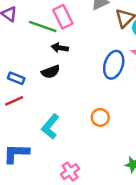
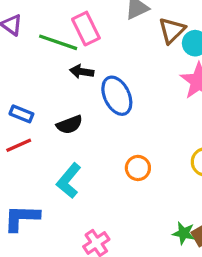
blue ellipse: (114, 65) -> (117, 96), moved, turned -44
black semicircle: (51, 72) -> (69, 125), moved

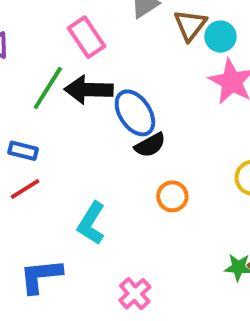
green line: (58, 42) -> (48, 88), moved, turned -69
black arrow: (82, 72) -> (89, 90), size x1.6
black semicircle: (69, 125) -> (150, 145), moved

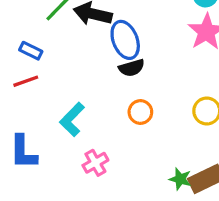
blue L-shape: (41, 276) -> (23, 152), turned -96
pink cross: (135, 294) -> (95, 163), moved

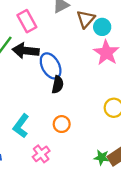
black semicircle: (132, 68) -> (58, 85), turned -54
orange circle: (140, 112) -> (62, 124), moved

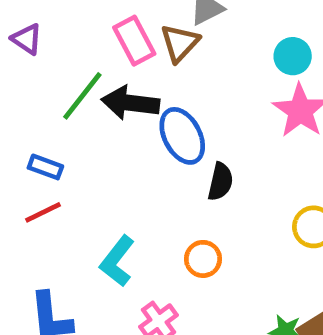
brown triangle: (86, 19) -> (180, 43), moved
black semicircle: (58, 85) -> (220, 182), moved

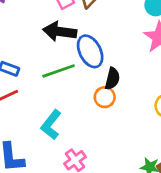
green line: (82, 96) -> (59, 71), moved, turned 32
orange circle: (203, 259) -> (105, 97), moved

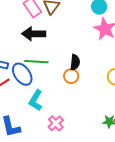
blue ellipse: (90, 51) -> (22, 74), moved
green line: (59, 71) -> (36, 62), turned 30

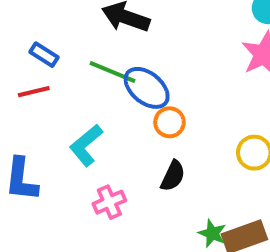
black semicircle: (75, 62) -> (173, 176), moved
blue ellipse: (22, 74) -> (147, 88), moved, turned -35

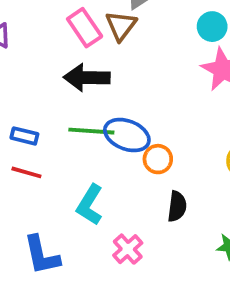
red line: (34, 92) -> (26, 172), turned 48

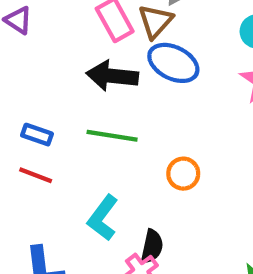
blue ellipse: (127, 135) -> (173, 63), moved
black semicircle: (177, 206) -> (152, 246), moved

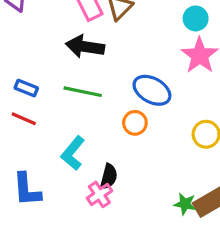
blue ellipse: (173, 63) -> (152, 90), moved

